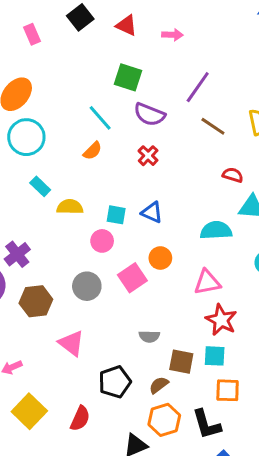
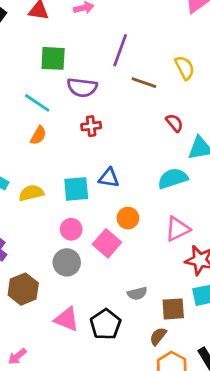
red cross: (148, 156) -> (91, 126), turned -36
red semicircle: (233, 175) -> (174, 123), turned 48
cyan square: (116, 215) -> (76, 189), size x1.4
pink circle: (102, 241) -> (71, 229), moved
black pentagon: (115, 382) -> (106, 324), moved

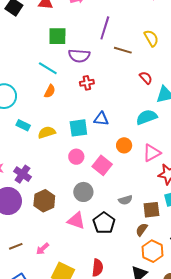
orange circle: (128, 218) -> (124, 145), moved
gray circle: (67, 262) -> (83, 192), moved

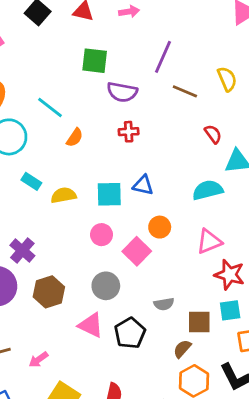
cyan line: (48, 68) -> (50, 107), moved
orange circle: (124, 145) -> (160, 227), moved

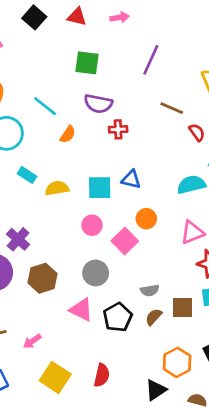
brown line: (185, 91) -> (172, 108), moved
purple semicircle: (122, 92) -> (98, 104), moved
brown semicircle: (182, 349) -> (154, 317), moved

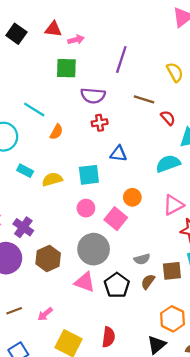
pink arrow: (119, 17) -> (76, 40), moved
purple semicircle: (98, 104) -> (93, 96), moved
blue triangle: (131, 179) -> (118, 154), moved
gray circle: (96, 273) -> (94, 249), size x1.4

